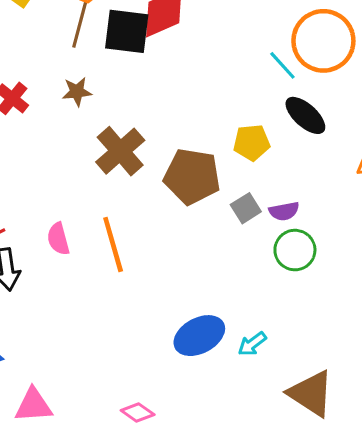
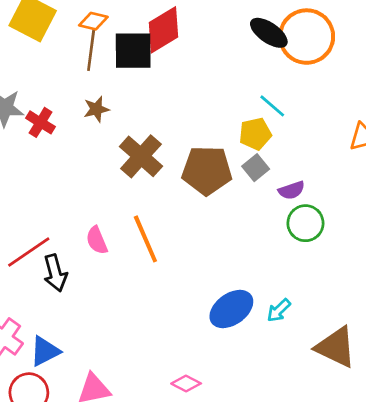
cyan line: (282, 65) -> (272, 106), moved
black ellipse: (305, 115) -> (269, 33), moved
gray square: (246, 208) -> (256, 168), moved

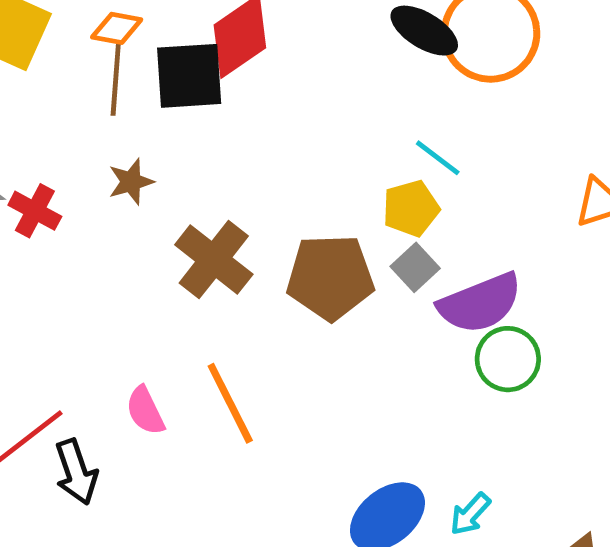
purple semicircle: (292, 190) -> (480, 303), size x1.8

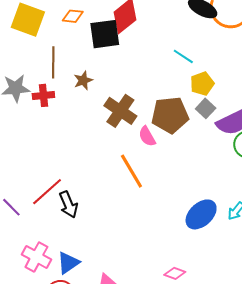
brown line: (116, 78) -> (53, 62), moved
cyan line: (438, 158) -> (183, 56), moved
red cross: (35, 211) -> (43, 95), turned -30
pink semicircle: (145, 411) -> (147, 136), moved

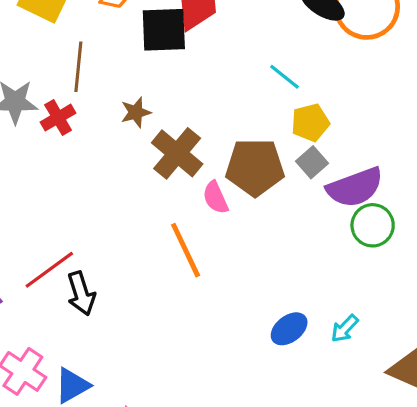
brown star: (83, 80) -> (136, 112), moved
red cross: (43, 95) -> (58, 118), turned -30
blue ellipse: (201, 214) -> (289, 329), size x0.7

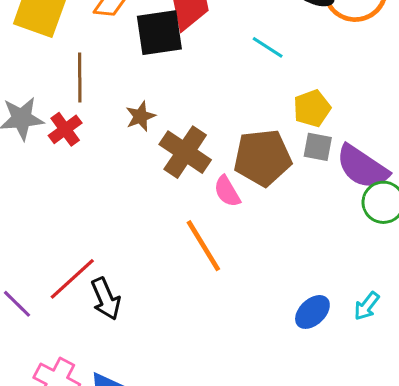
cyan line: (285, 77) -> (268, 47), moved
gray square: (312, 162) -> (318, 147), turned -32
purple semicircle: (355, 187) -> (362, 167), turned 60

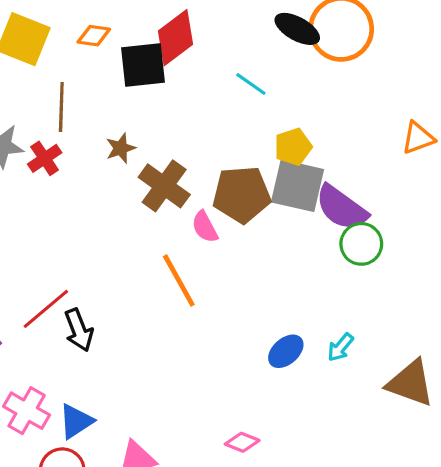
gray square: (318, 147) -> (297, 186), size x1.8

